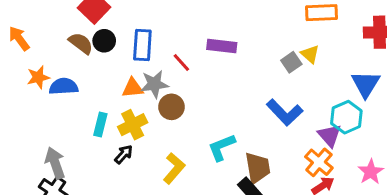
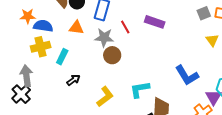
gray square: (291, 62) -> (204, 13), moved
orange triangle: (133, 88) -> (76, 28), moved
yellow cross: (133, 125) -> (41, 47), moved

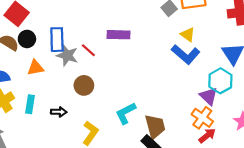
gray star: (104, 38) -> (67, 55), moved, turned 30
blue L-shape: (187, 75) -> (186, 54), moved
black arrow: (73, 80) -> (59, 112), moved, turned 56

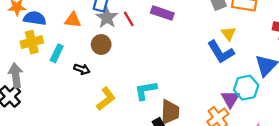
brown circle: (84, 85) -> (101, 45), moved

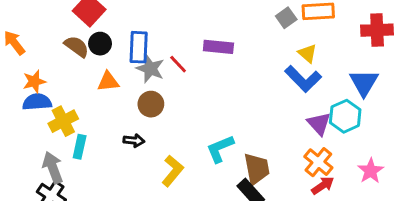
blue semicircle: (35, 18) -> (37, 102), moved
cyan rectangle: (57, 53) -> (80, 147), moved
purple triangle: (230, 99) -> (319, 124), moved

